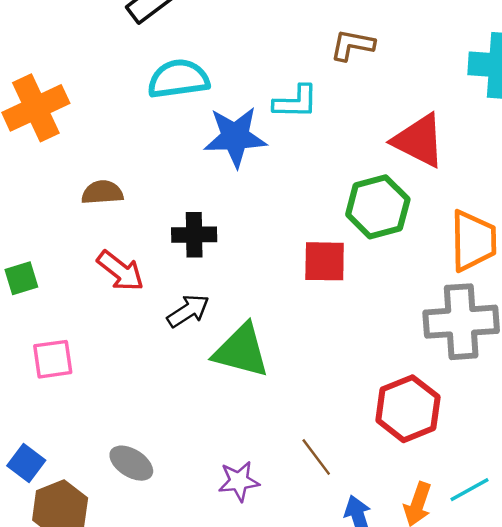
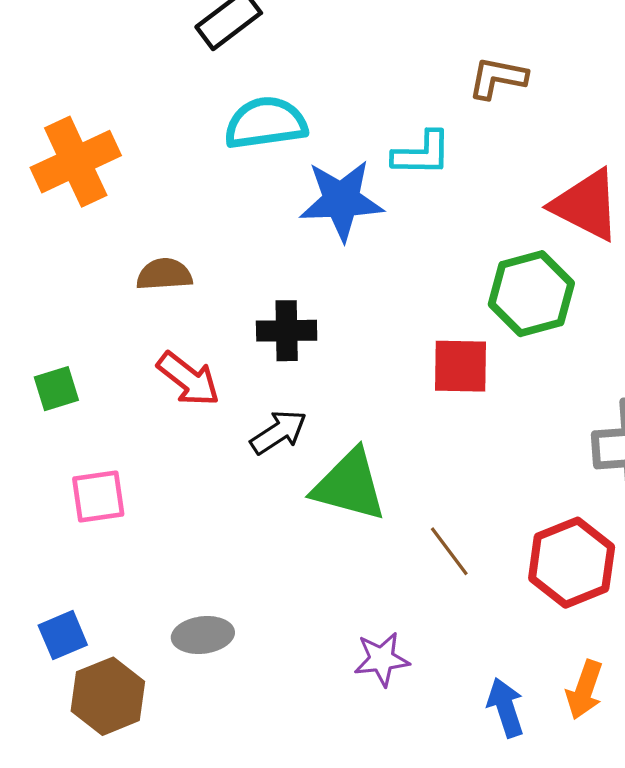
brown line: (316, 457) -> (449, 551), moved
blue square: (26, 463) -> (63, 635), turned 30
gray ellipse: (131, 463) -> (203, 635), turned -39
purple star: (239, 481) -> (382, 659), moved

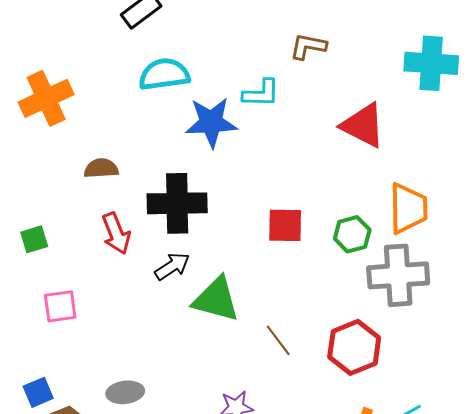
green hexagon: (531, 294) -> (352, 234), moved, size x0.7
black cross: (287, 331) -> (177, 203), size x1.6
red arrow: (188, 379) -> (116, 233), turned 30

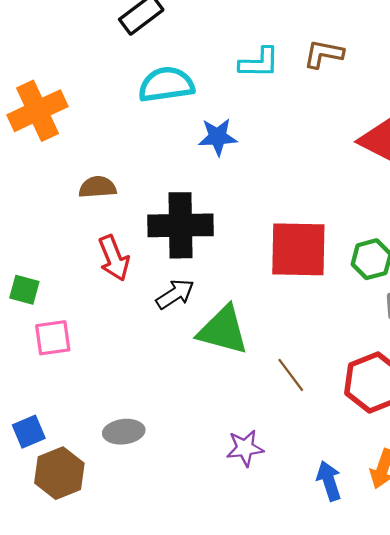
cyan L-shape: (261, 93) -> (259, 63), moved
blue star: (211, 122) -> (218, 137), size x0.7
red square: (285, 225) -> (298, 249), size x1.5
green square: (34, 239) -> (24, 290), moved, turned 32

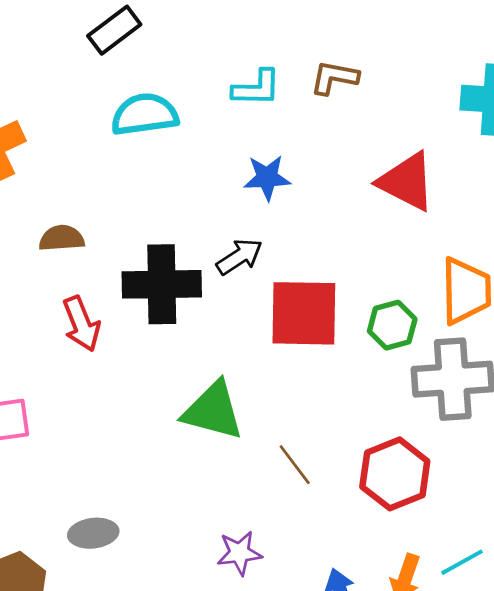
blue star: (218, 137) -> (267, 178), moved
black arrow: (175, 294) -> (239, 257), moved

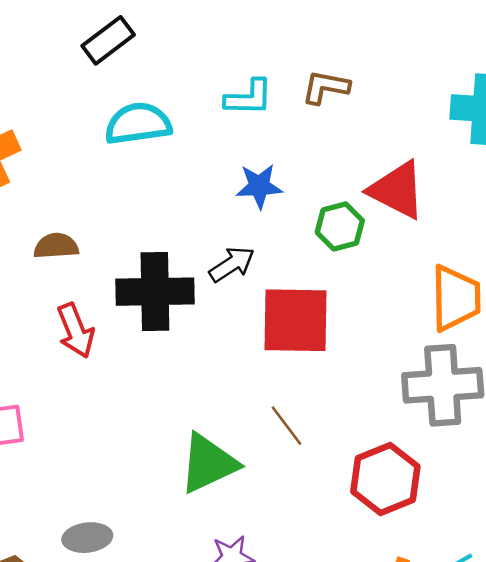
green hexagon: (392, 325) -> (340, 226), moved
green triangle: (213, 411) -> (208, 463), moved, turned -40
brown line: (295, 465) -> (286, 426), moved

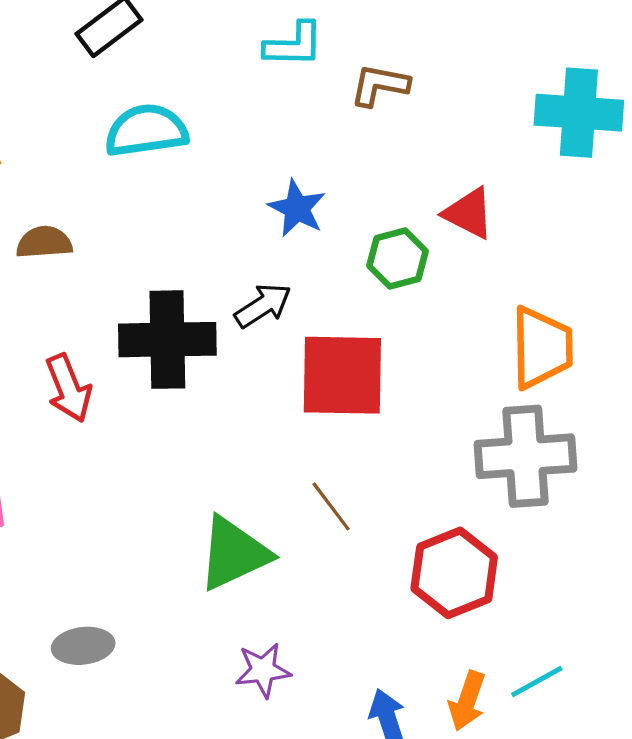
cyan L-shape: (249, 98) -> (294, 45), moved
blue star: (259, 186) -> (297, 208), turned 30
red triangle: (397, 190) -> (469, 213), size x0.7
brown semicircle: (56, 246) -> (44, 242), moved

